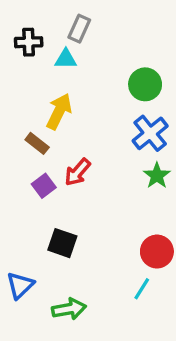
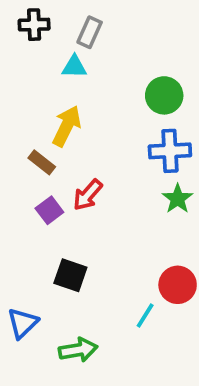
black cross: (29, 42) -> (34, 25), moved
blue cross: (150, 133) -> (170, 151), turned 36
cyan line: (142, 289) -> (145, 315), moved

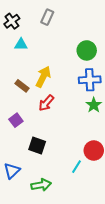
black cross: (34, 25) -> (12, 21), moved, turned -35
cyan triangle: (74, 67) -> (21, 44), moved
yellow arrow: (67, 126) -> (43, 77), moved
purple square: (49, 210) -> (16, 120), moved

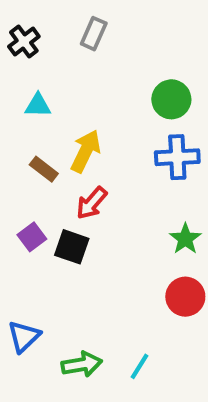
cyan triangle: (21, 44) -> (38, 105), moved
green star: (94, 105) -> (185, 239), moved
black square: (37, 145) -> (72, 247), moved
cyan line: (77, 167) -> (139, 366), moved

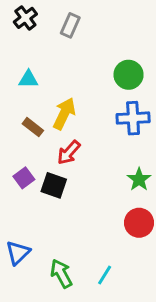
black cross: (24, 42) -> (25, 18), moved
green arrow: (82, 364) -> (61, 274), turned -108

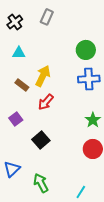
black cross: (25, 18) -> (15, 22), moved
black square: (54, 185) -> (41, 140), moved, turned 30
cyan line: (105, 275) -> (81, 192), moved

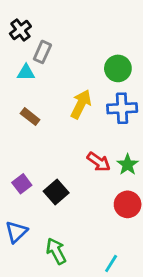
gray rectangle: (47, 17) -> (42, 52), moved
yellow arrow: (43, 76) -> (81, 104), moved
red arrow: (46, 102) -> (99, 162), moved, turned -96
purple square: (16, 119) -> (22, 184), moved

